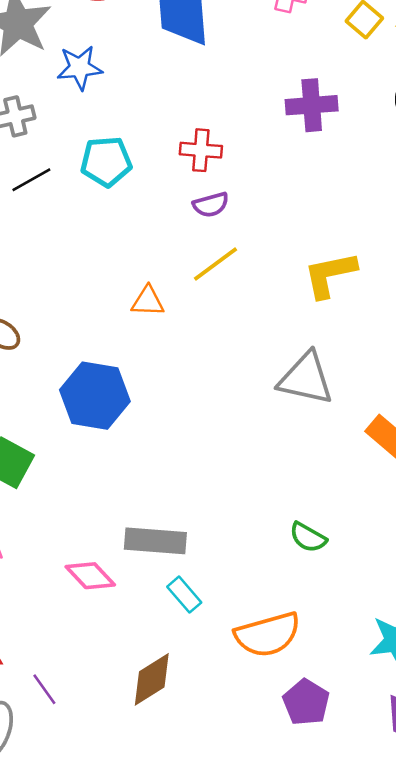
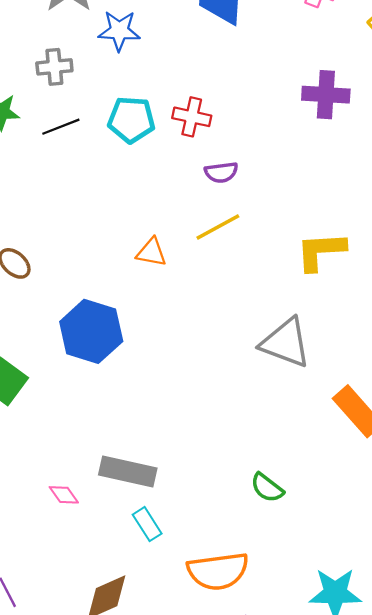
red cross: (201, 150) -> (192, 117), moved
pink diamond: (90, 576) -> (64, 495), size x0.7

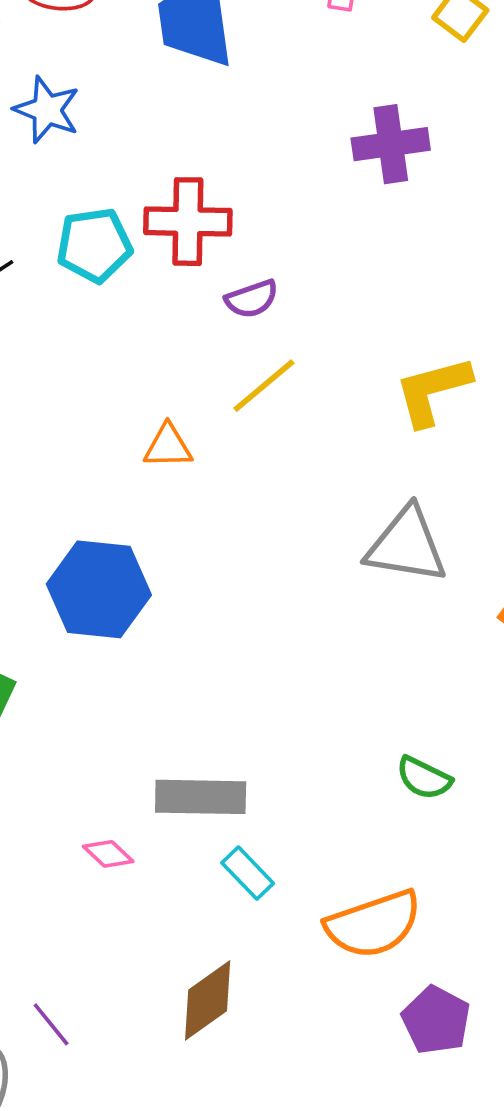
blue star: (119, 31) -> (47, 110), turned 30
red cross: (192, 117) -> (188, 222), size x1.4

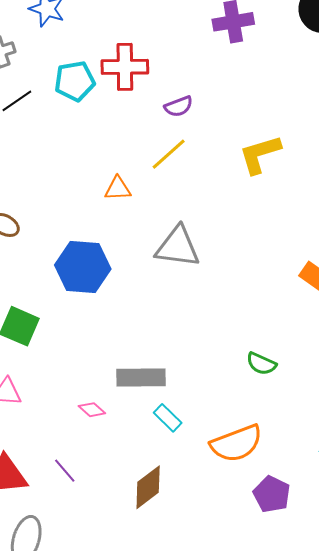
purple semicircle: (252, 299) -> (179, 106), moved
gray triangle: (407, 545) -> (178, 247), moved
purple line: (51, 1024) -> (65, 471), moved

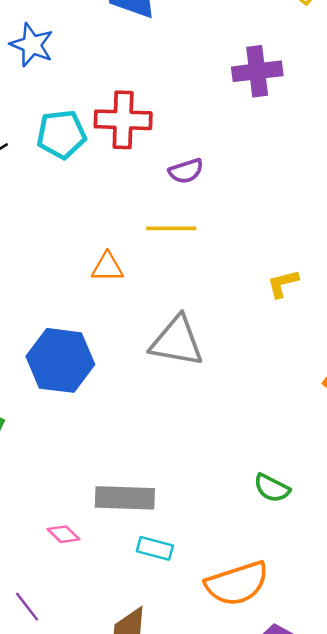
yellow line: (169, 154) -> (171, 228), turned 39
yellow L-shape: (260, 154) -> (283, 284), moved, size x0.6
cyan rectangle: (168, 418) -> (155, 548), turned -32

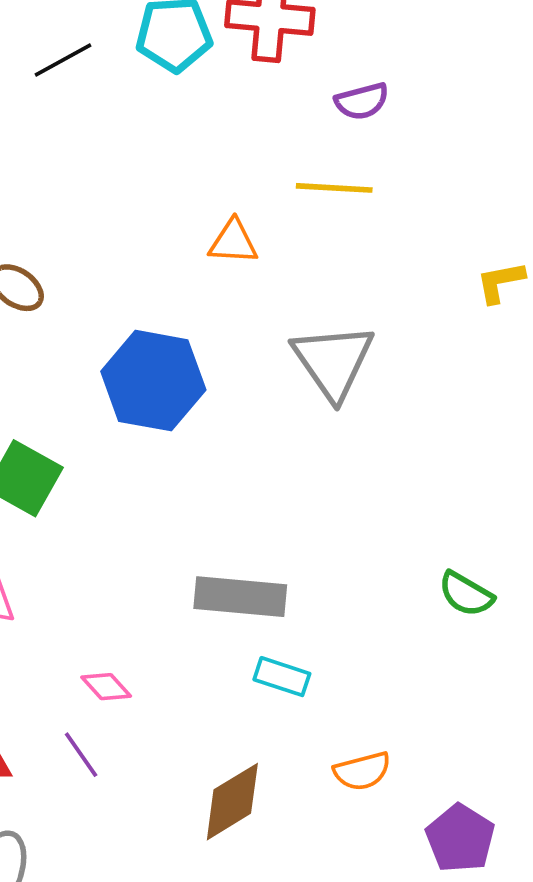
gray triangle: (177, 341) -> (333, 361), turned 42
pink diamond: (63, 534) -> (106, 687), moved
orange semicircle: (237, 583) -> (362, 771), moved, size x0.6

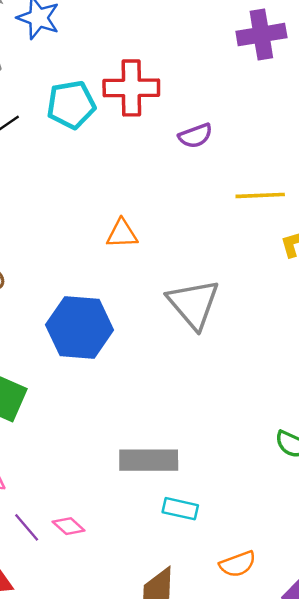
yellow line: (334, 188) -> (260, 195), moved
purple line: (81, 755) -> (27, 527), moved

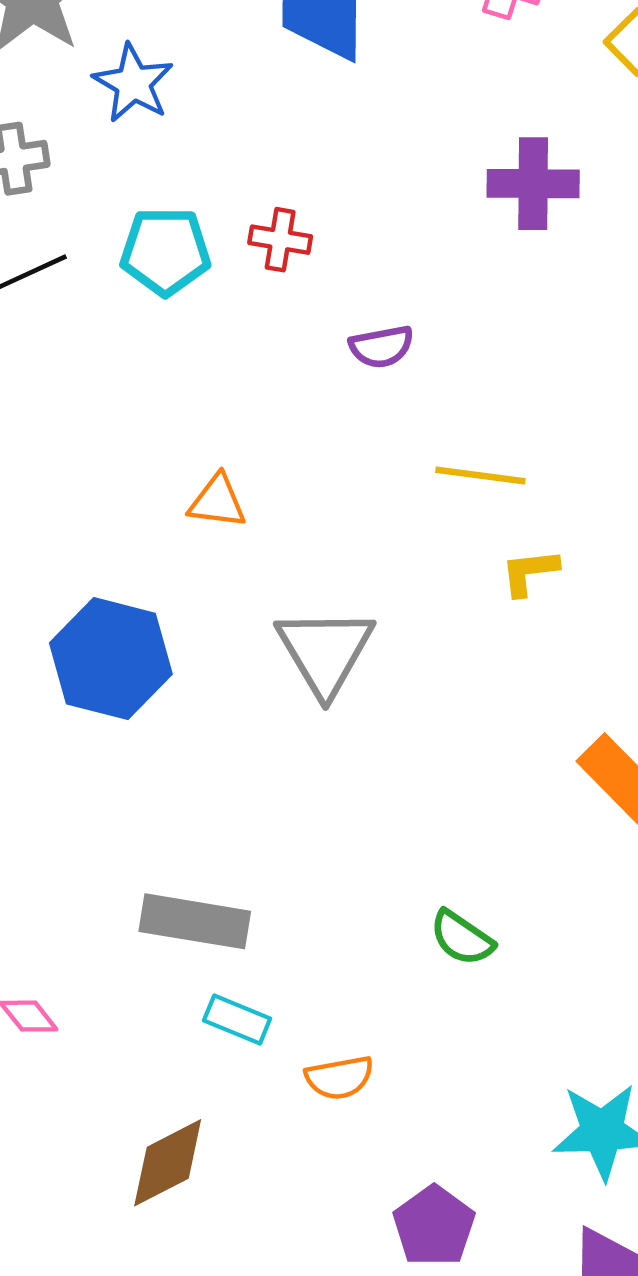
red cross: (131, 88) -> (280, 240), size x0.6
orange semicircle: (238, 564) -> (339, 1078), moved

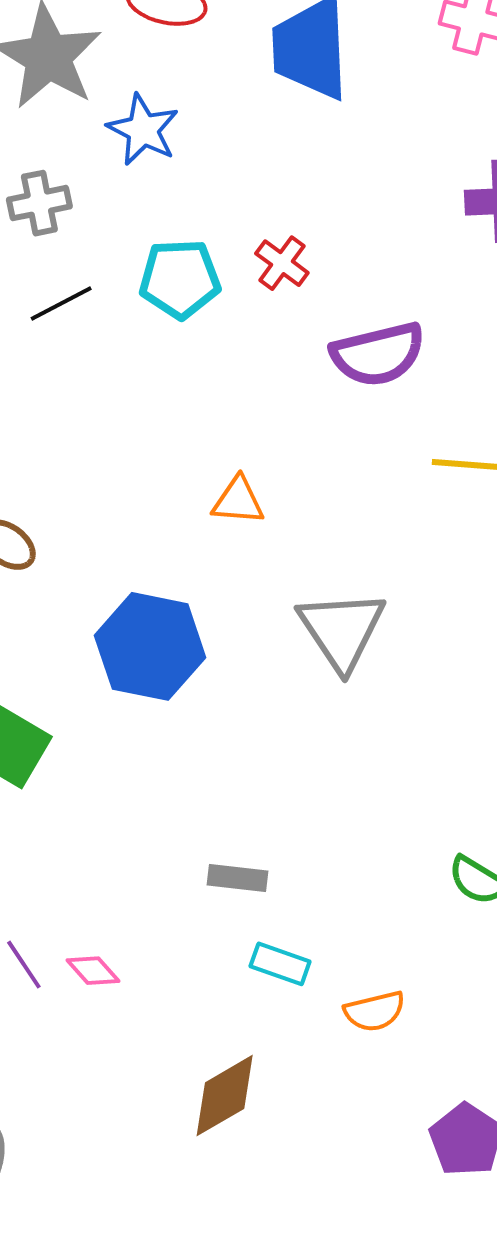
red cross: (280, 240) -> (282, 263), turned 30
purple semicircle: (381, 347) -> (378, 354), size x1.6
gray rectangle: (195, 921) -> (238, 878), size x0.6

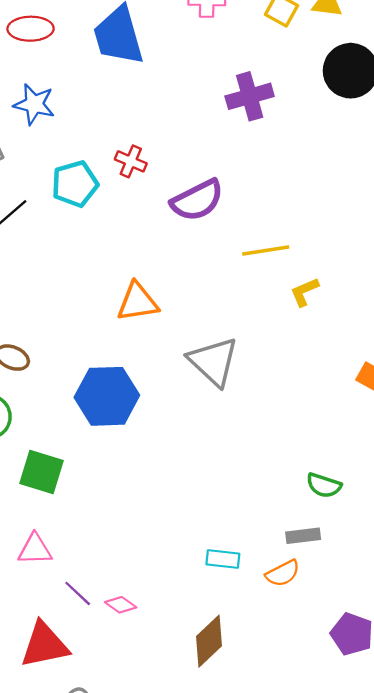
orange triangle: (238, 501) -> (137, 302), size x1.4
gray rectangle: (238, 878) -> (303, 536), moved
pink diamond: (93, 971) -> (121, 605), moved

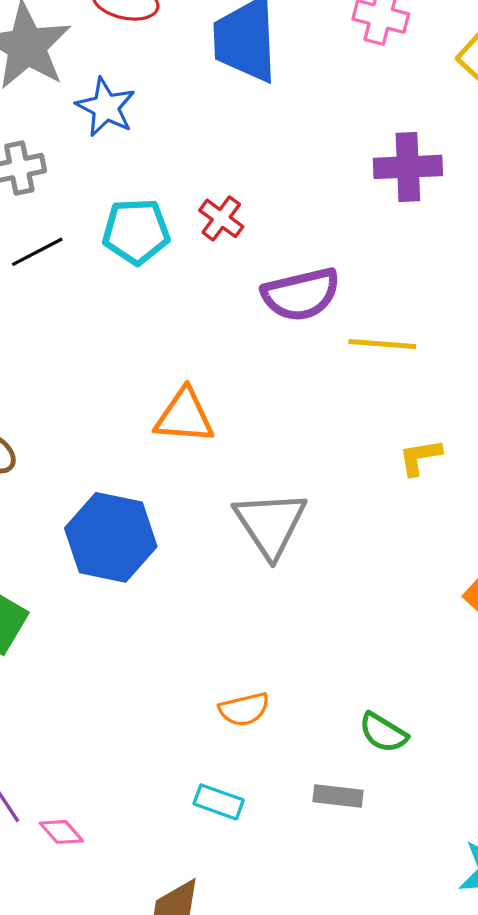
yellow line: (266, 251) -> (382, 344), moved
orange semicircle: (283, 573) -> (244, 709), moved

